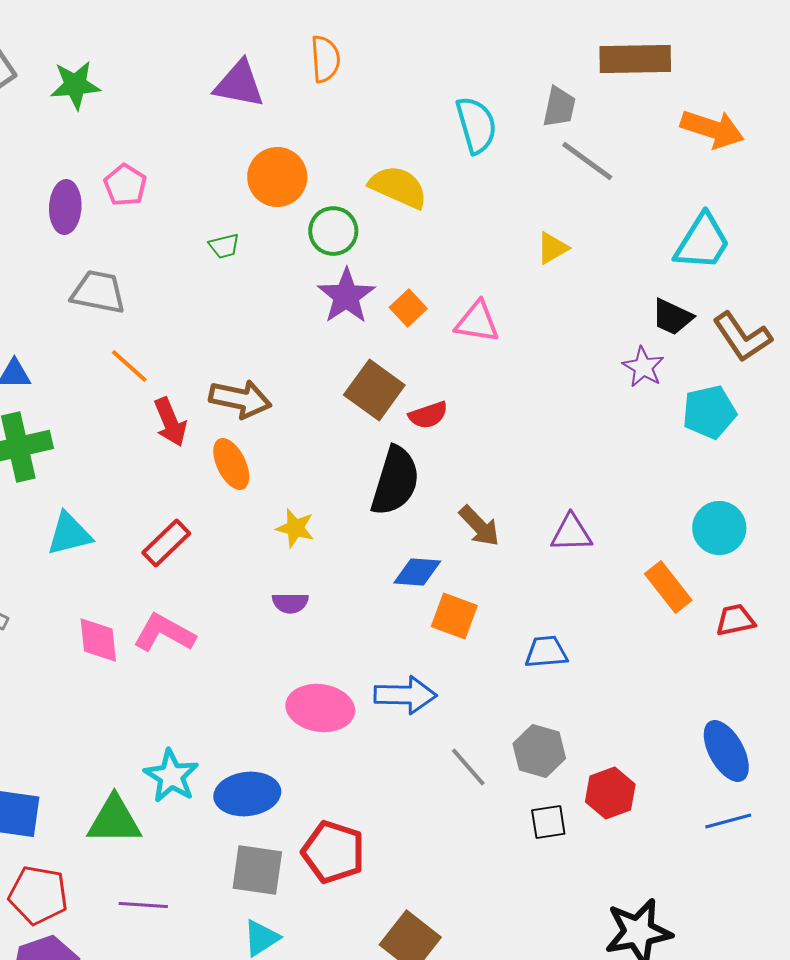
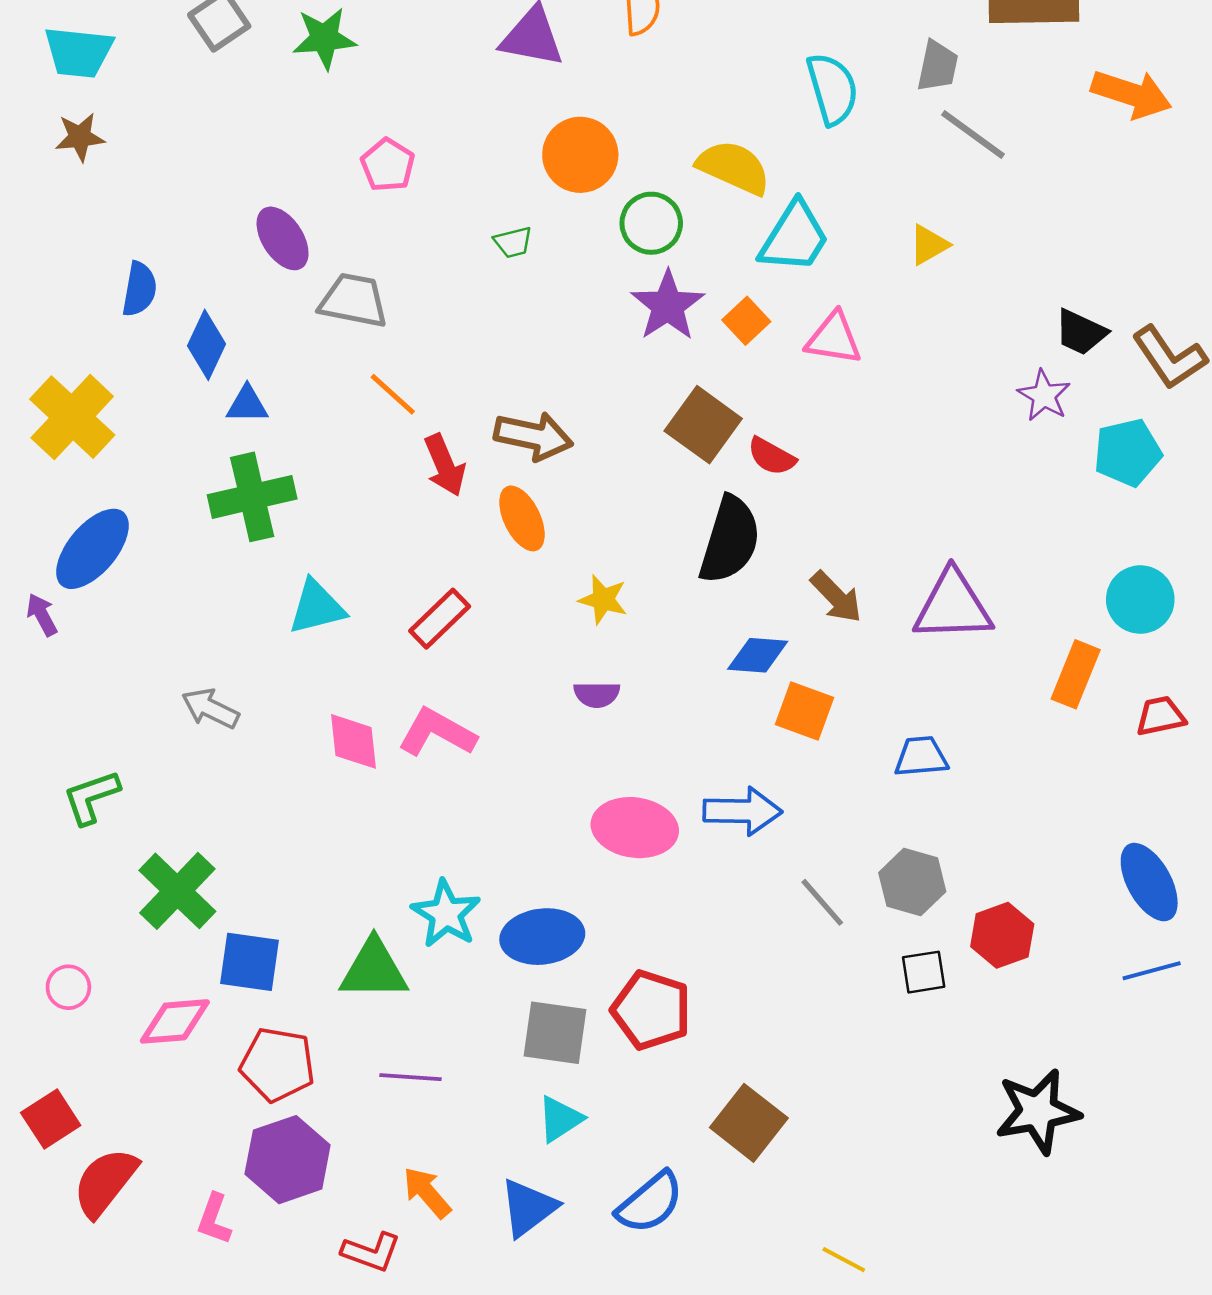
purple ellipse: (65, 207) -> (283, 238), moved, turned -36
cyan trapezoid: (702, 242) -> (794, 237), moved
red semicircle: (428, 415) -> (772, 456), turned 48
purple triangle: (571, 533) -> (953, 606), size x1.5
orange rectangle: (668, 587) -> (1076, 674), turned 60

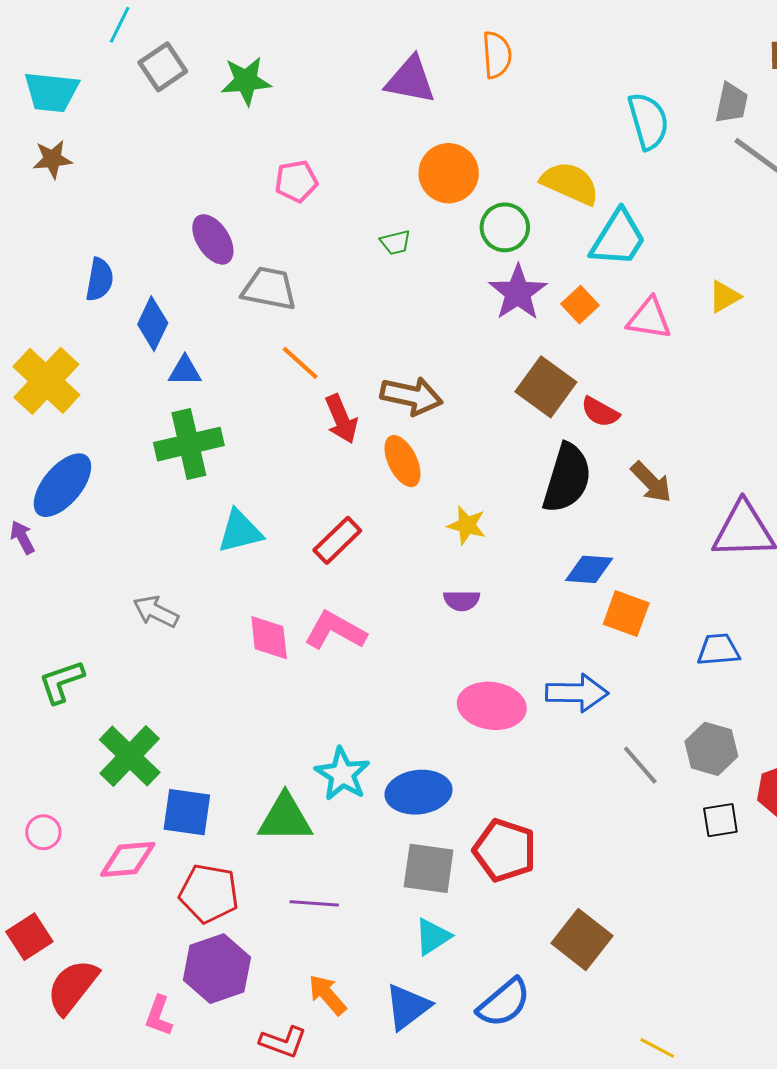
pink pentagon: (388, 165) -> (296, 181), turned 30
yellow triangle: (929, 245) -> (724, 297), moved
brown arrow: (836, 597) -> (651, 482), moved

